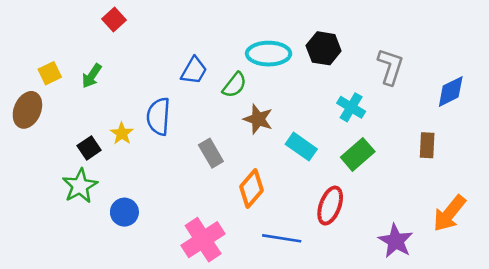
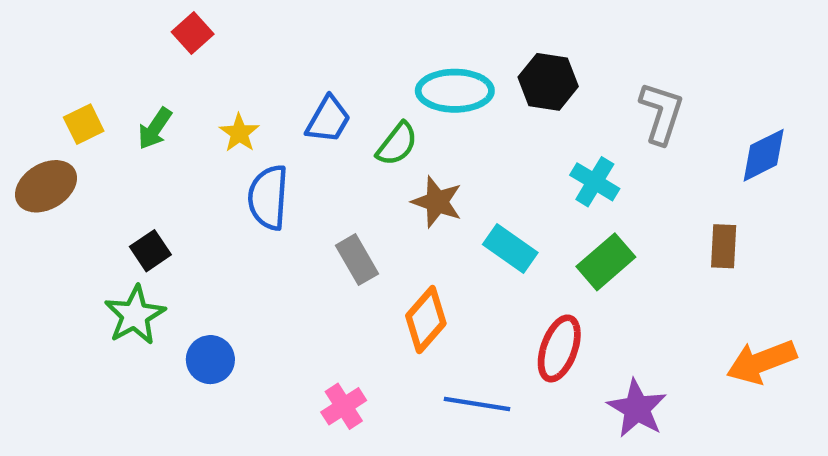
brown ellipse: (27, 110) -> (46, 186), turned 36
yellow star: (122, 133) -> (239, 133), moved
orange arrow: (449, 213) -> (761, 362), turned 30
pink cross: (203, 240) -> (344, 406), size x0.6
purple star: (396, 241) -> (637, 408), moved

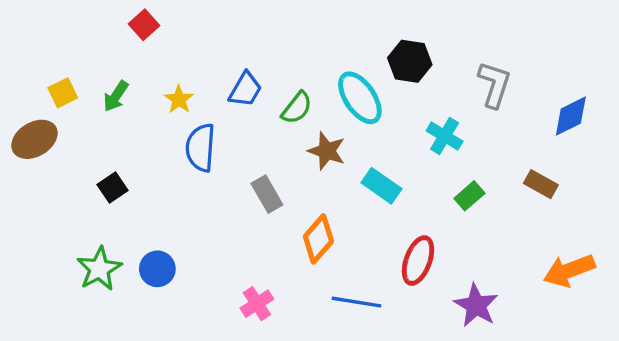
cyan ellipse: (455, 91) -> (360, 98), moved, turned 56
brown rectangle: (724, 246) -> (541, 184), turned -64
green rectangle: (606, 262) -> (469, 196), moved, size x0.7
green star: (135, 315) -> (99, 269), moved

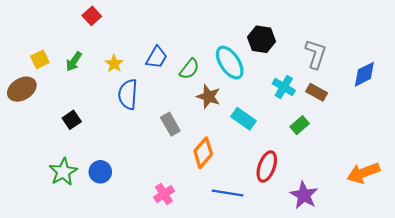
brown rectangle: (541, 184) -> (317, 92), moved

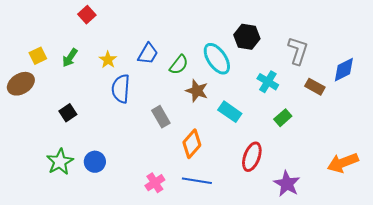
brown rectangle: (317, 92) -> (315, 87), moved
blue line: (228, 193) -> (197, 181), moved

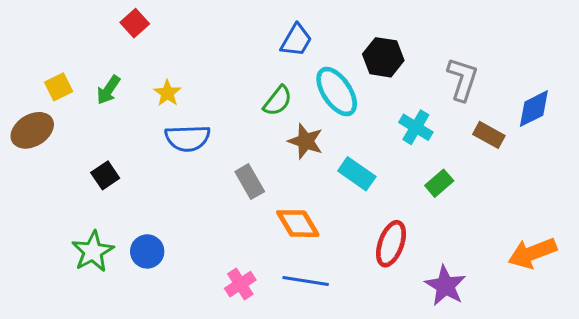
blue trapezoid: (148, 54) -> (296, 40), moved
blue semicircle: (121, 89) -> (188, 138), turned -96
orange diamond: (192, 144) -> (298, 224), turned -72

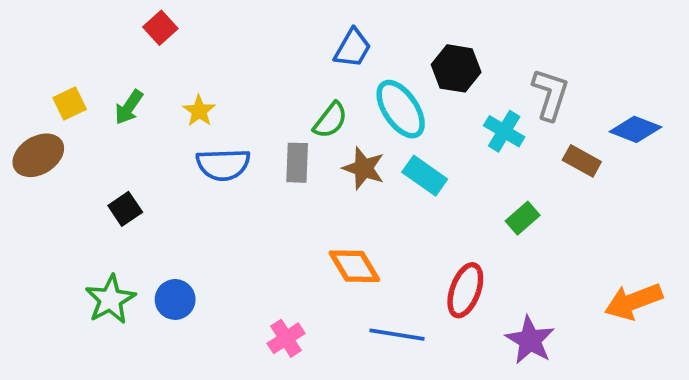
blue diamond: (534, 109) -> (635, 129), turned 48
cyan cross: (416, 127) -> (504, 131), moved
cyan rectangle: (357, 174) -> (425, 176), moved
gray rectangle: (250, 182) -> (297, 163), moved, turned 32
blue line: (306, 281) -> (397, 335), moved

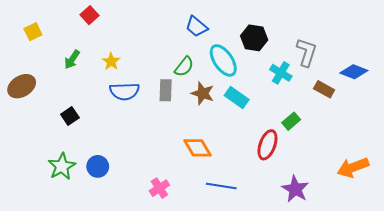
blue trapezoid: (353, 48) -> (196, 27), turned 100
yellow square: (70, 104) -> (33, 32), moved
red ellipse: (465, 290) -> (267, 145), moved

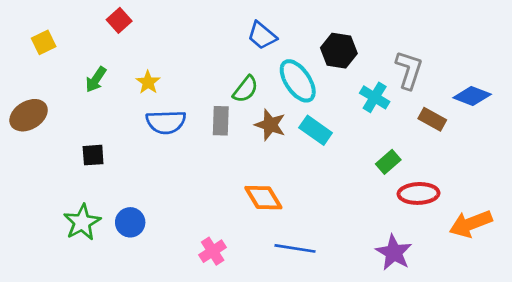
black square: (70, 116) -> (93, 155), turned 30
red ellipse: (267, 145) -> (419, 193), moved, turned 68

